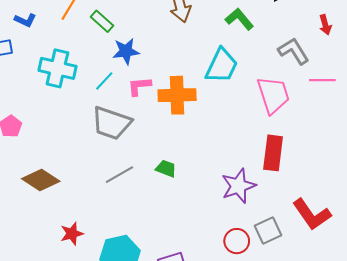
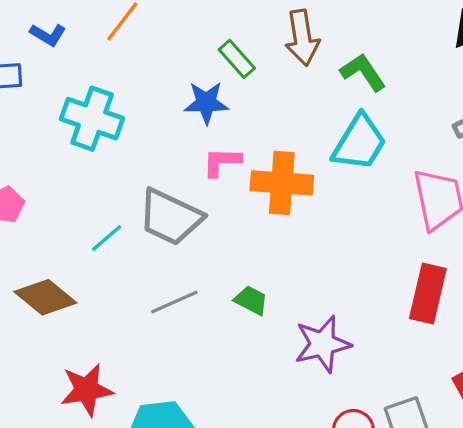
green L-shape: (239, 19) -> (363, 72), moved
green rectangle: (102, 21) -> (237, 59), moved
cyan line: (104, 81) -> (107, 238), moved
purple star: (238, 186) -> (323, 344), moved
red star: (72, 234) -> (87, 390), size x1.4

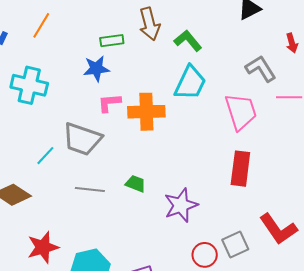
green rectangle: (237, 59) -> (112, 41), turned -50
gray line: (174, 302) -> (90, 189), turned 36

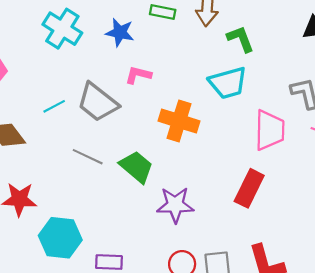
blue star: (96, 69) -> (120, 32), moved
cyan trapezoid: (190, 83) -> (228, 83), turned 30
orange cross: (146, 112) -> (179, 121), moved
green trapezoid: (135, 184) -> (136, 167), size x1.6

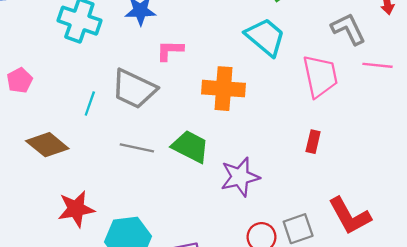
cyan trapezoid: (228, 83) -> (265, 37), turned -111
cyan line: (54, 106) -> (90, 104), turned -30
red rectangle: (249, 188) -> (313, 142), size x0.6

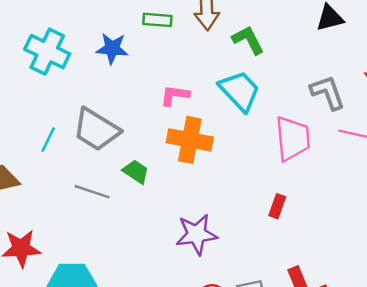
pink L-shape: (170, 50) -> (175, 95), moved
green trapezoid: (190, 147) -> (136, 172), moved, size x0.7

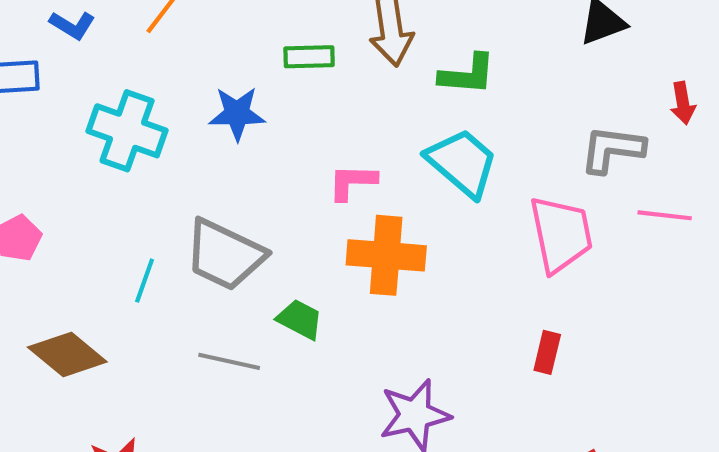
green L-shape: (248, 40) -> (467, 74), turned 128
gray L-shape: (328, 92) -> (612, 149), turned -57

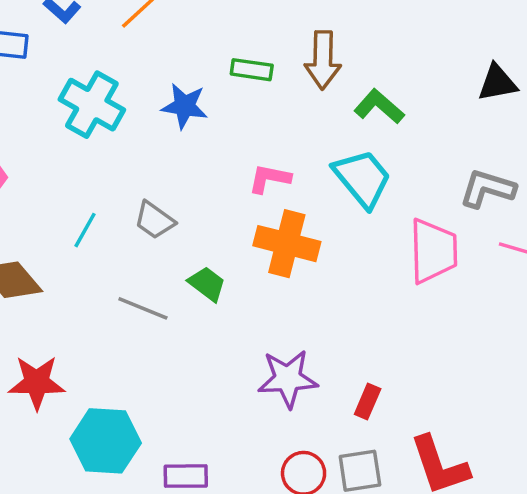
green L-shape: (467, 74) -> (379, 107), turned -153
gray trapezoid: (225, 255) -> (154, 220), size x0.6
red rectangle: (547, 352) -> (368, 401), moved

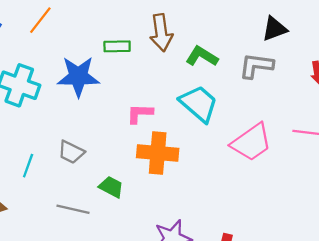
blue star: (185, 106) -> (78, 76), size x1.4
gray L-shape: (487, 189) -> (256, 66), moved
pink trapezoid: (433, 251) -> (251, 142), turned 66

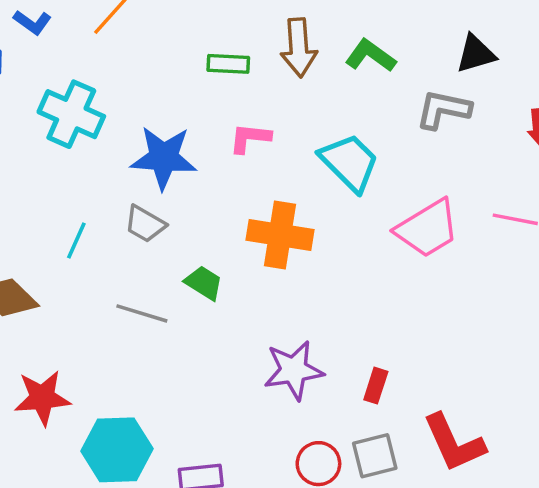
green L-shape: (202, 56) -> (370, 56), moved
blue star: (78, 76) -> (164, 158), moved
pink L-shape: (140, 114) -> (250, 138), moved

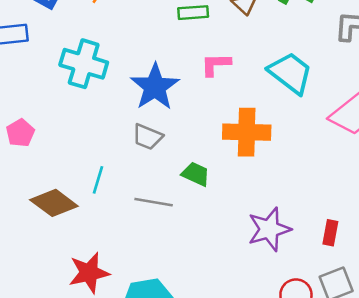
blue star: (164, 158) -> (155, 87), turned -30
cyan line: (76, 241) -> (98, 180), moved

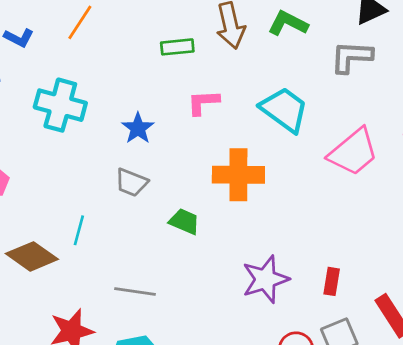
blue star: (155, 87) -> (138, 128), size x0.6
gray line: (154, 202) -> (135, 291), moved

